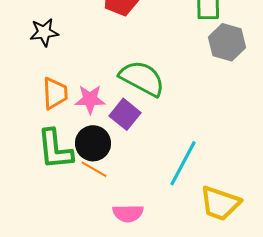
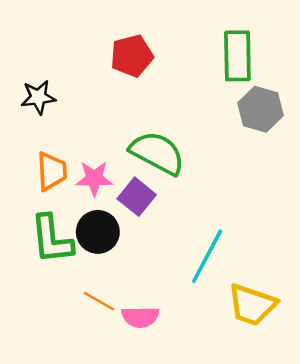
orange line: (94, 169) -> (99, 301), moved

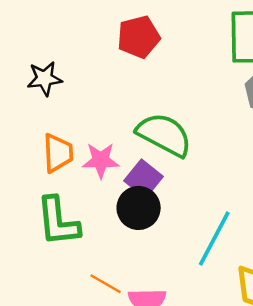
black circle: (98, 232) -> (139, 208), moved

